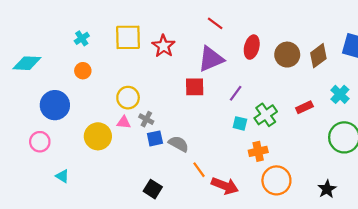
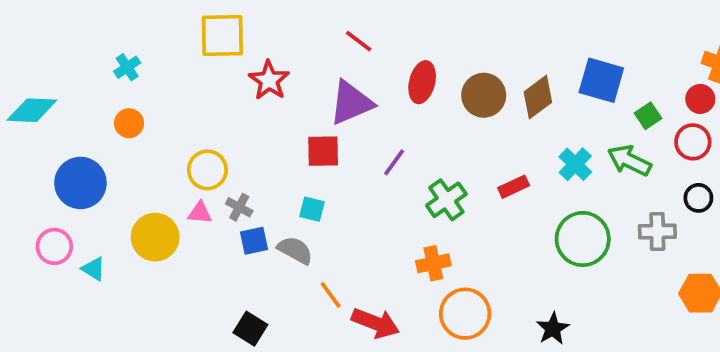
yellow square: (128, 37) -> (222, 35), moved
cyan square: (240, 123) -> (312, 209), moved
cyan triangle: (62, 176) -> (94, 269), moved

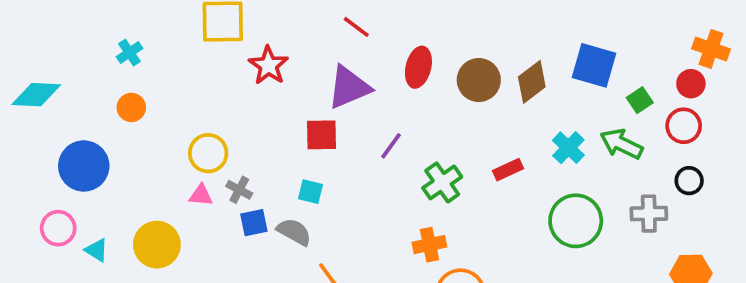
yellow circle: (155, 237) -> (157, 245), moved

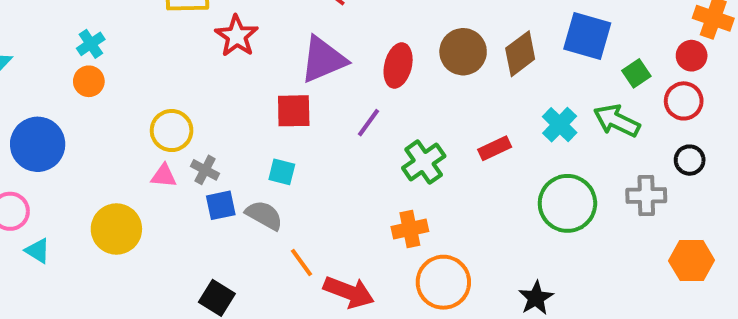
cyan cross: (129, 53) -> (91, 44), moved
red ellipse: (418, 67) -> (398, 66), moved
cyan triangle: (97, 250) -> (38, 251), moved

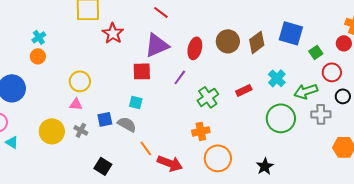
red circle: (684, 101) -> (332, 72), moved
green arrow: (617, 121) -> (306, 91), moved, turned -45
gray cross: (205, 170) -> (81, 130), moved

